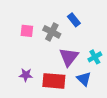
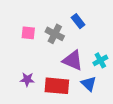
purple triangle: (69, 57) -> (73, 60), turned -45

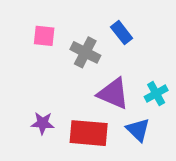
pink square: (28, 33) -> (44, 36), moved

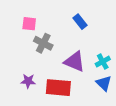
gray cross: (85, 52) -> (43, 43), moved
blue triangle: (138, 130) -> (104, 83), moved

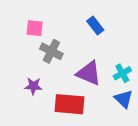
purple star: (28, 81) -> (33, 86), moved

